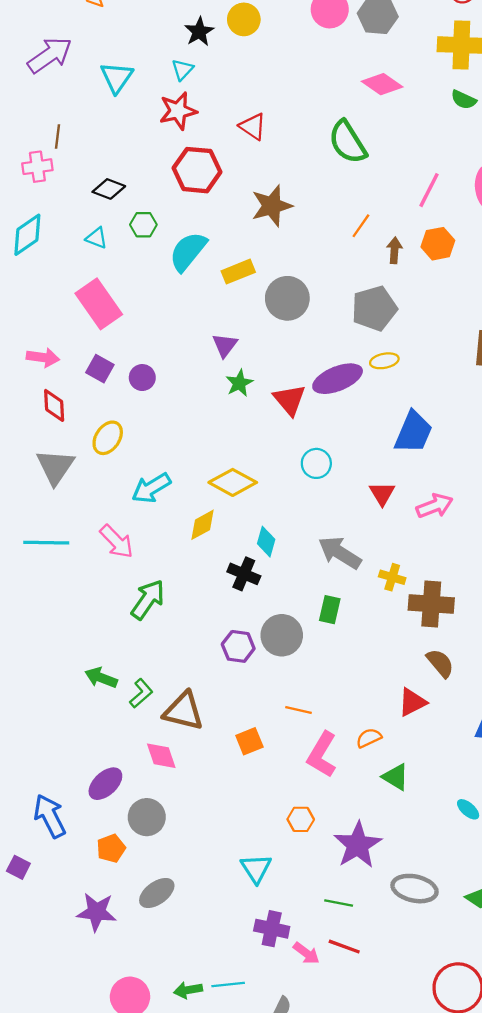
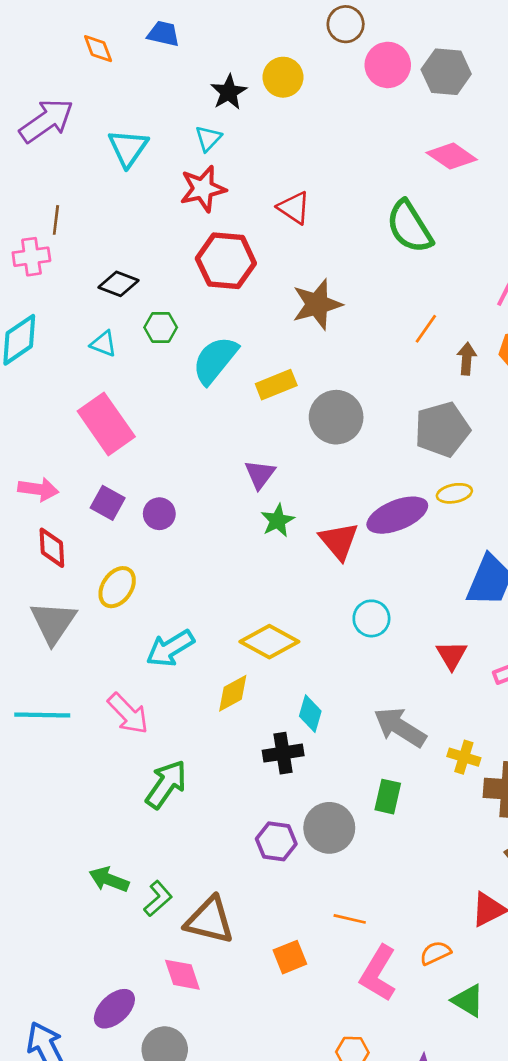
black cross: (244, 574) -> (283, 753), turned -32

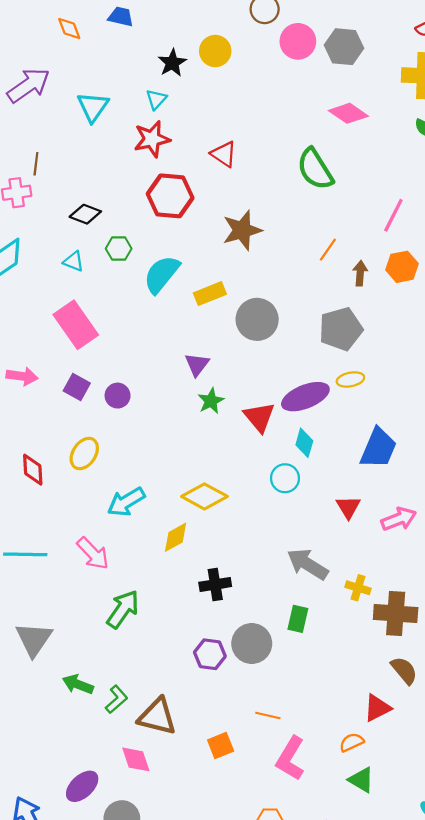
red diamond: (52, 548) -> (33, 470), moved
gray triangle: (53, 623) -> (34, 639), moved
cyan diamond: (310, 714) -> (304, 443), moved
orange semicircle: (435, 953) -> (352, 742), moved

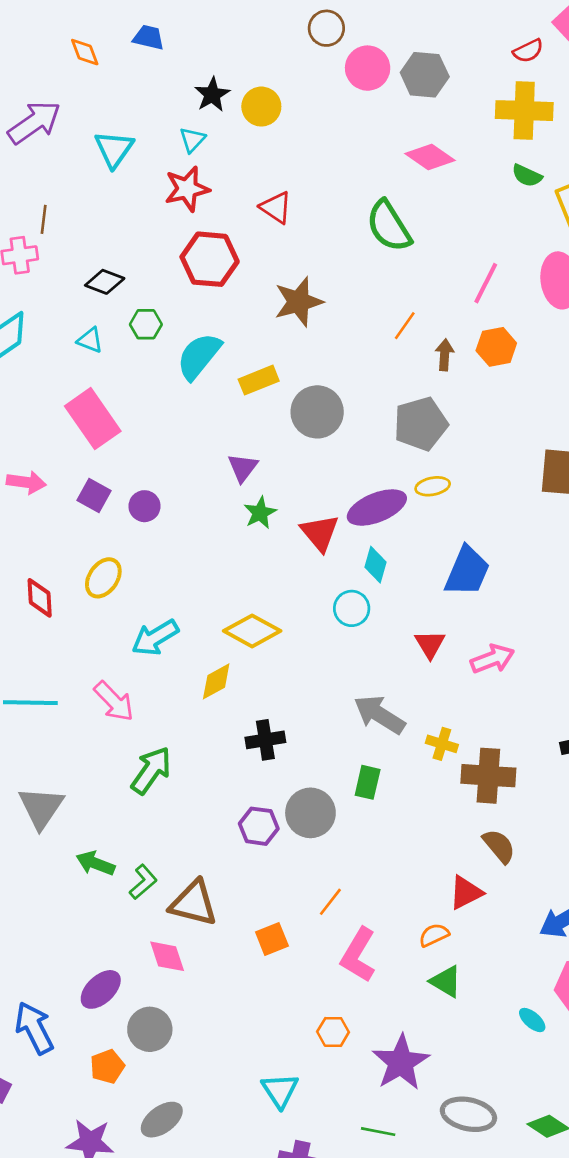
yellow circle: (215, 51) -> (261, 107), moved
orange line: (268, 715) -> (330, 902), turned -65

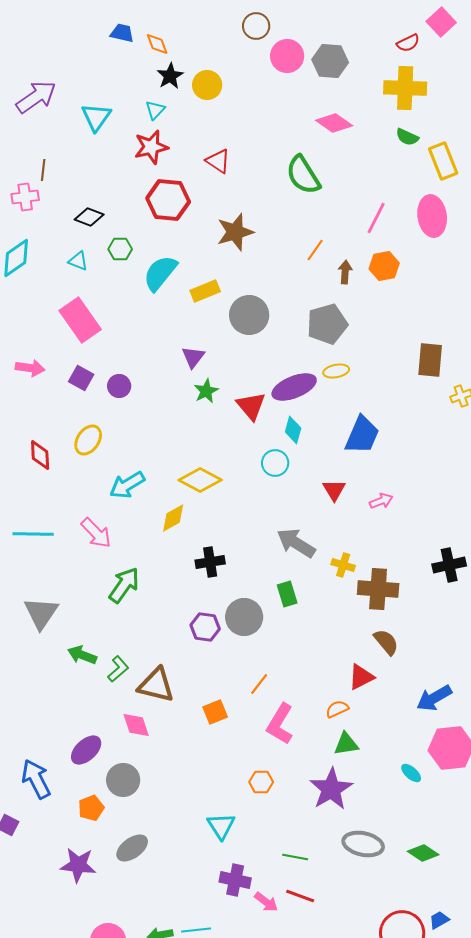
orange diamond: (85, 52) -> (157, 44), moved
pink arrow: (492, 659) -> (381, 501), size x0.7
green rectangle: (368, 782) -> (287, 594), turned -30
green triangle: (446, 981) -> (346, 744), turned -40
purple star: (401, 1062) -> (331, 789), moved

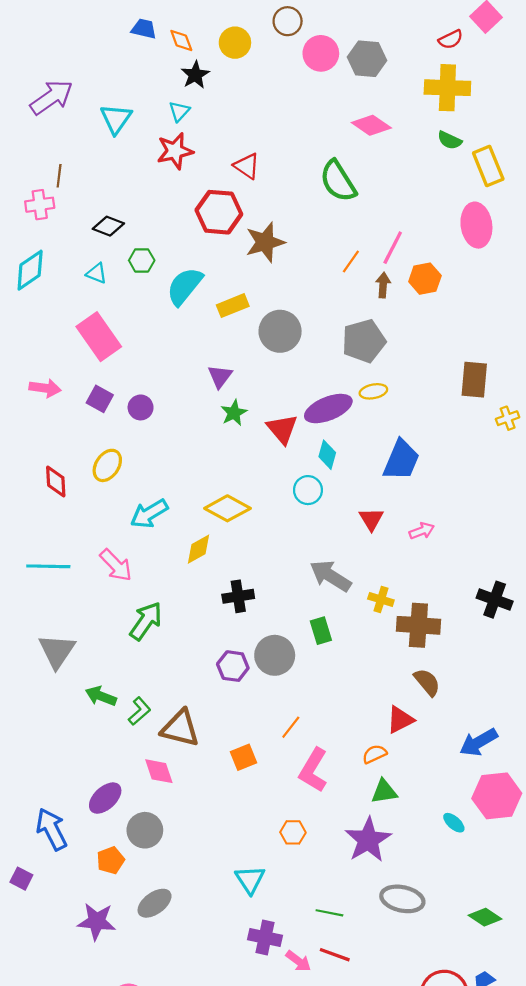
yellow circle: (207, 85) -> (235, 43), moved
red hexagon: (168, 200) -> (219, 212), moved
pink line: (376, 218) -> (393, 248), moved
black cross: (449, 565) -> (495, 600), turned 32
green diamond: (423, 853) -> (485, 917), moved

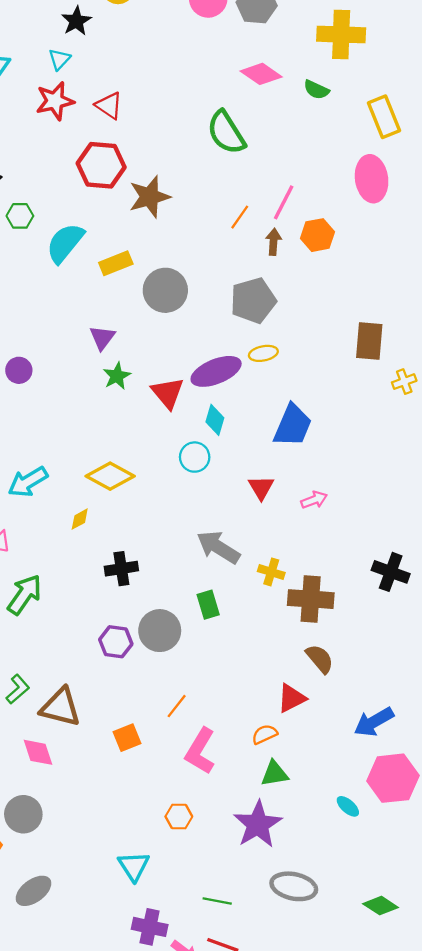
green semicircle: (450, 140) -> (316, 90), moved
red triangle: (247, 166) -> (109, 105), moved
yellow diamond: (199, 549) -> (80, 519), size x0.7

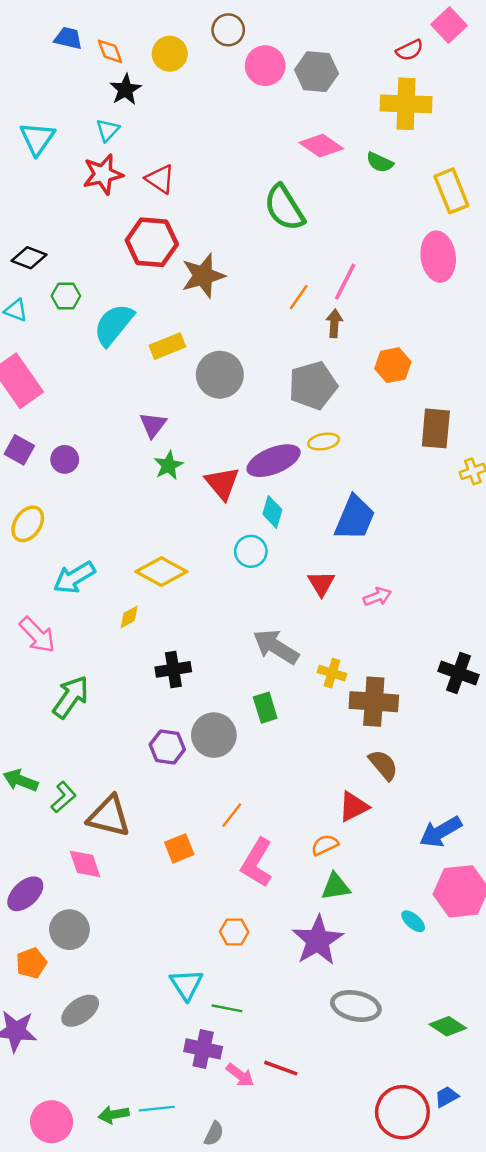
orange hexagon: (317, 235) -> (393, 365), moved
green line: (217, 901) -> (227, 1008), moved

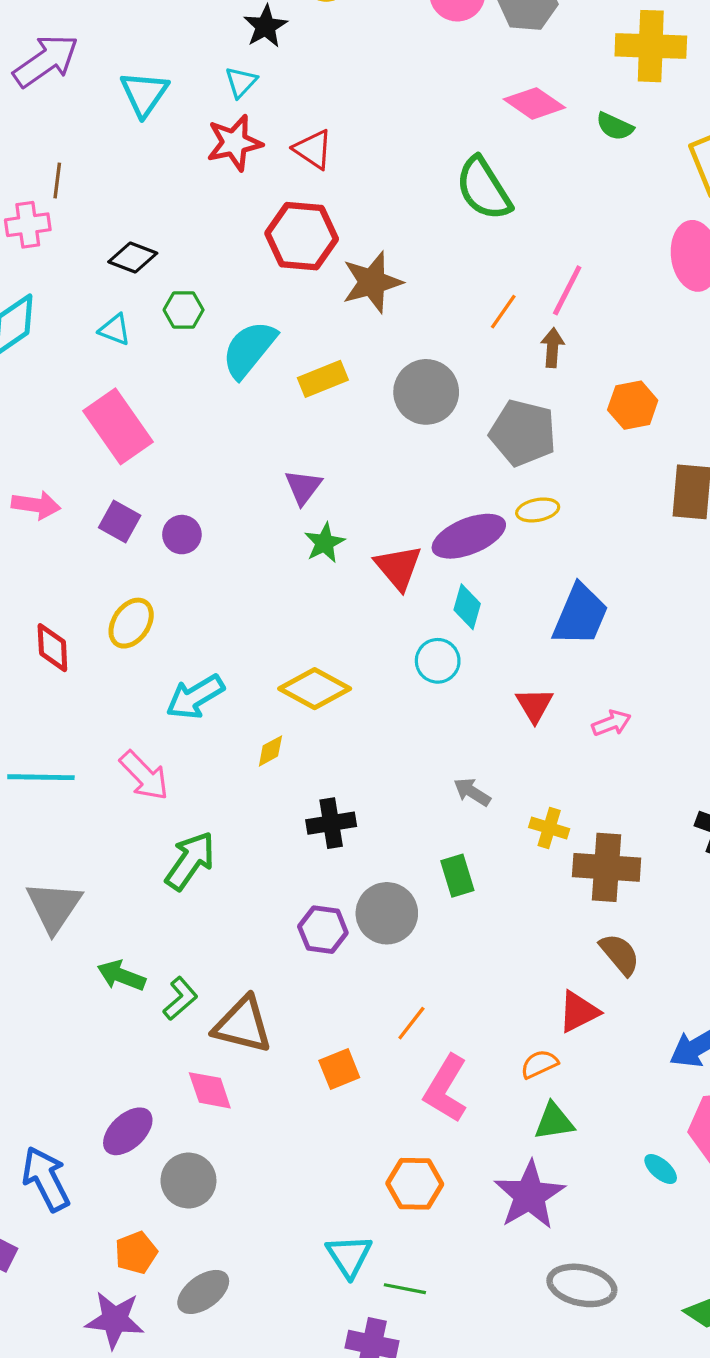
gray circle: (220, 375) -> (426, 392), moved
gray pentagon: (313, 385) -> (523, 433), turned 30
gray arrow: (276, 647) -> (472, 792), size x0.6
orange hexagon: (234, 932) -> (415, 1184), size x1.4
orange pentagon: (31, 963) -> (136, 1253), moved

